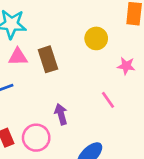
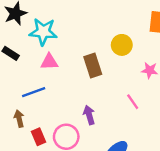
brown rectangle: (48, 59) -> (93, 65), moved

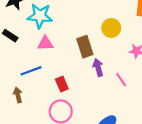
purple arrow: (89, 115) -> (98, 67), moved
red rectangle: (38, 137) -> (62, 84), moved

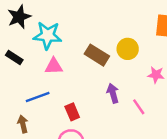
brown rectangle: (85, 47) -> (97, 55), moved, turned -40

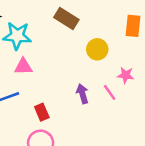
brown rectangle: (97, 55) -> (66, 18), moved
pink line: (139, 107) -> (110, 92), moved

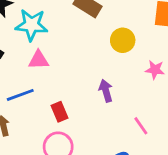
pink line: (110, 92) -> (141, 126), moved

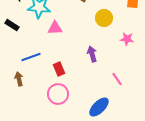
pink triangle: (39, 60) -> (55, 28), moved

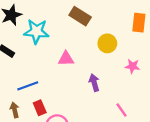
pink triangle: (55, 28) -> (66, 59), moved
red rectangle: (59, 69) -> (40, 108), moved

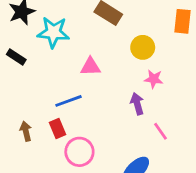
pink star: (132, 66) -> (154, 79), moved
purple arrow: (94, 83) -> (137, 104), moved
blue line: (28, 86) -> (68, 101), moved

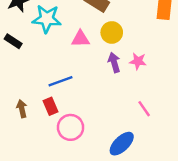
yellow circle: (143, 47) -> (112, 32), moved
pink triangle: (90, 67) -> (80, 39), moved
purple arrow: (137, 104) -> (114, 62), moved

